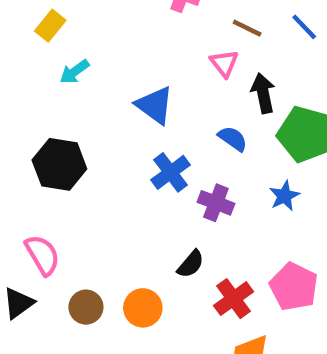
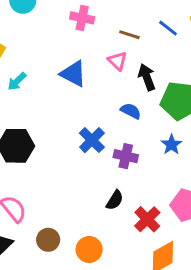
blue triangle: (155, 105) -> (73, 74), moved
orange circle: (143, 308) -> (89, 249), moved

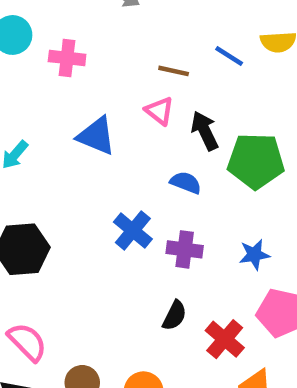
pink cross: (82, 18) -> (67, 58), moved
blue star: (172, 145) -> (254, 255), moved, turned 30

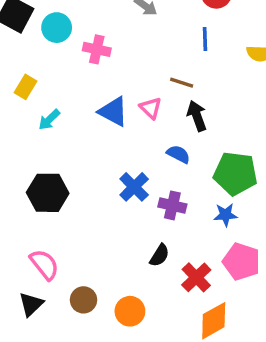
blue line: (229, 56) -> (205, 39), moved, turned 50
brown line: (174, 71) -> (182, 83), moved
pink triangle: (159, 111) -> (151, 108), moved
green pentagon: (256, 161) -> (235, 173), moved

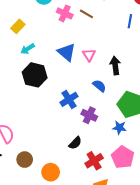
brown line: (182, 83) -> (86, 14), moved
black hexagon: (48, 193) -> (35, 75), moved

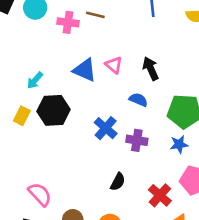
yellow rectangle: (18, 26) -> (22, 116), moved
black semicircle: (75, 143) -> (118, 182), moved

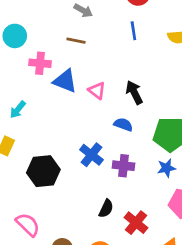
pink cross: (68, 22) -> (40, 63), moved
blue triangle: (85, 70) -> (65, 81), moved
black hexagon: (54, 110) -> (43, 171), moved
red cross: (160, 195) -> (136, 223), moved

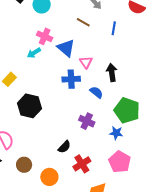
blue line: (133, 31) -> (114, 28), moved
pink cross: (40, 63) -> (45, 36), moved
cyan arrow: (18, 110) -> (34, 53), moved
blue cross: (91, 155) -> (71, 79), moved, turned 30

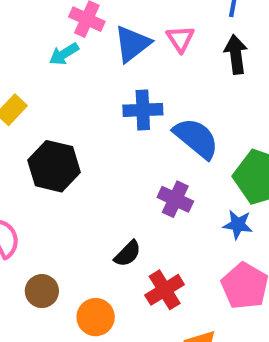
blue triangle: (66, 48) -> (132, 44), turned 42
pink triangle: (86, 62) -> (180, 39), moved
black arrow: (112, 72) -> (236, 54), moved
blue semicircle: (96, 92) -> (196, 138), size x1.6

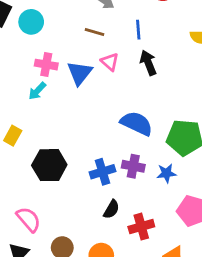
blue cross: (143, 110) -> (102, 172), moved
blue star: (238, 225) -> (166, 173), moved
red cross: (165, 290) -> (141, 227), turned 30

